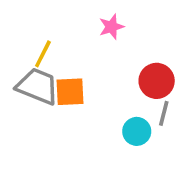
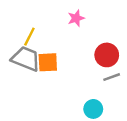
gray line: (164, 113) -> (112, 77), turned 56
cyan circle: (137, 131) -> (93, 109), moved

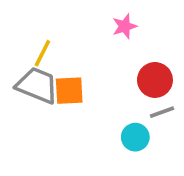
pink star: (76, 18) -> (125, 26), moved
cyan circle: (93, 109) -> (135, 137), moved

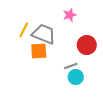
gray trapezoid: (37, 85) -> (44, 34), moved
gray line: (162, 112) -> (71, 66), moved

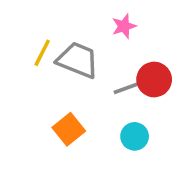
orange square: (39, 51) -> (69, 129), moved, turned -36
gray line: (71, 66) -> (126, 88), moved

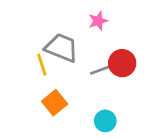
yellow line: (42, 53) -> (42, 65), moved, turned -45
cyan circle: (135, 136) -> (105, 121), moved

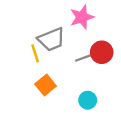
pink star: (98, 21) -> (82, 17), size x1.5
gray trapezoid: (62, 48) -> (51, 39), turned 136

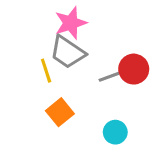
pink star: (82, 17) -> (71, 23), moved
gray trapezoid: (51, 39) -> (68, 52), turned 56

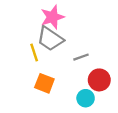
red circle: (134, 69) -> (99, 80), moved
orange square: (60, 112) -> (44, 83), turned -30

